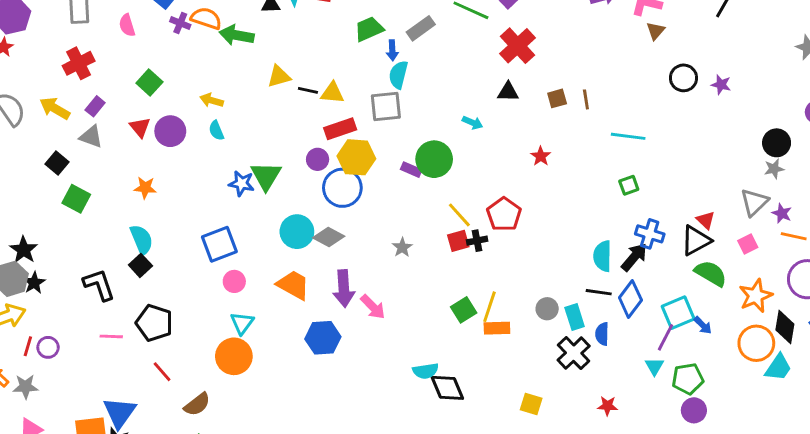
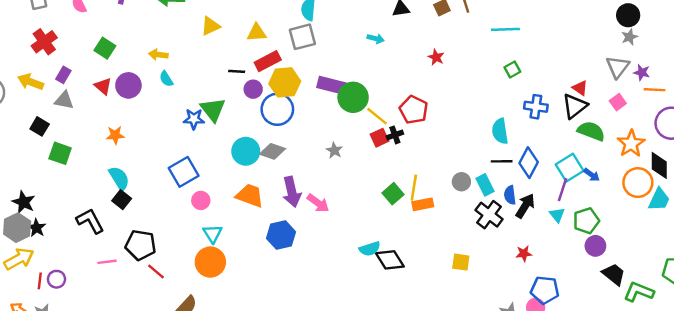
black line: (308, 90) -> (237, 71), moved
green circle: (434, 159) -> (353, 97), moved
purple rectangle: (411, 170) -> (331, 85), size x1.6
black arrow: (634, 257) -> (525, 206), moved
red line: (162, 372) -> (156, 271), moved

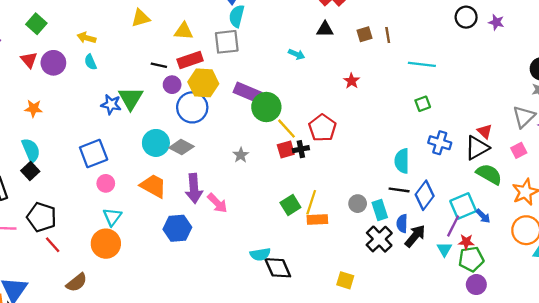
red star: (524, 254) -> (466, 242), moved

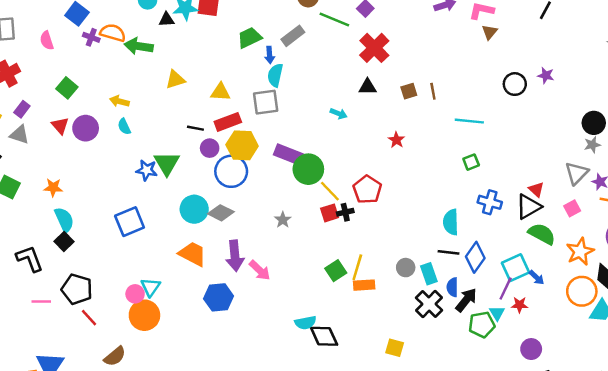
black circle: (466, 17) -> (515, 84), moved
orange star: (34, 108) -> (53, 188), moved
pink circle: (106, 183) -> (135, 294), moved
green pentagon: (471, 259) -> (482, 325), moved

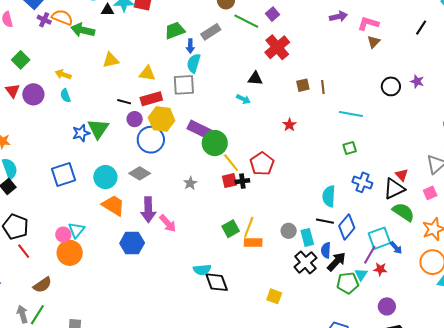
black triangle: (368, 87) -> (255, 78), moved
blue star: (147, 170) -> (81, 133), turned -30
cyan circle: (194, 209) -> (105, 177), moved

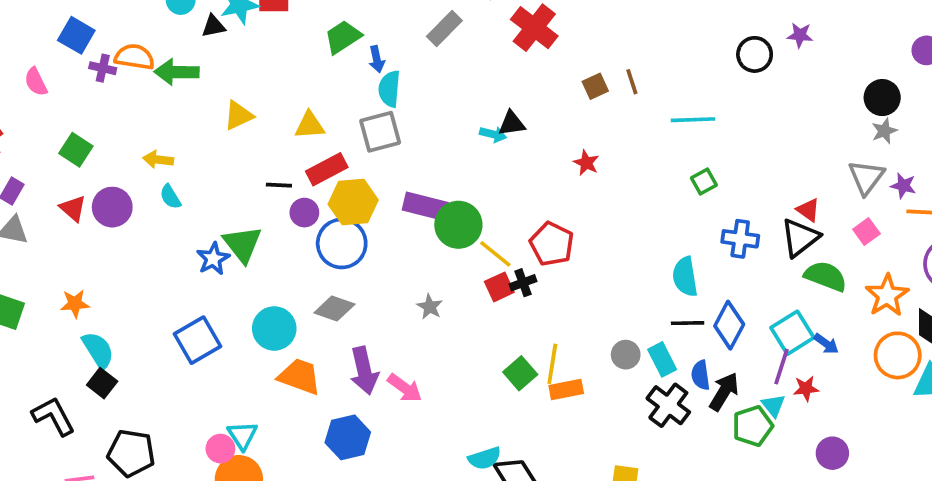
gray rectangle: (211, 32) -> (444, 28), moved
black triangle: (255, 78) -> (512, 123), moved

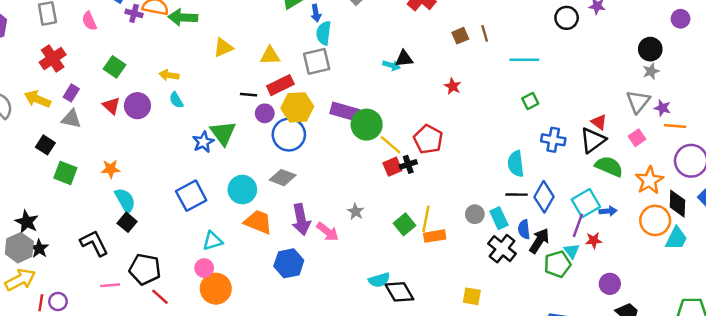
gray star: (430, 307) -> (356, 212), moved
blue arrow: (826, 344) -> (608, 211), turned -42
cyan triangle: (242, 435) -> (213, 241), moved, turned 45

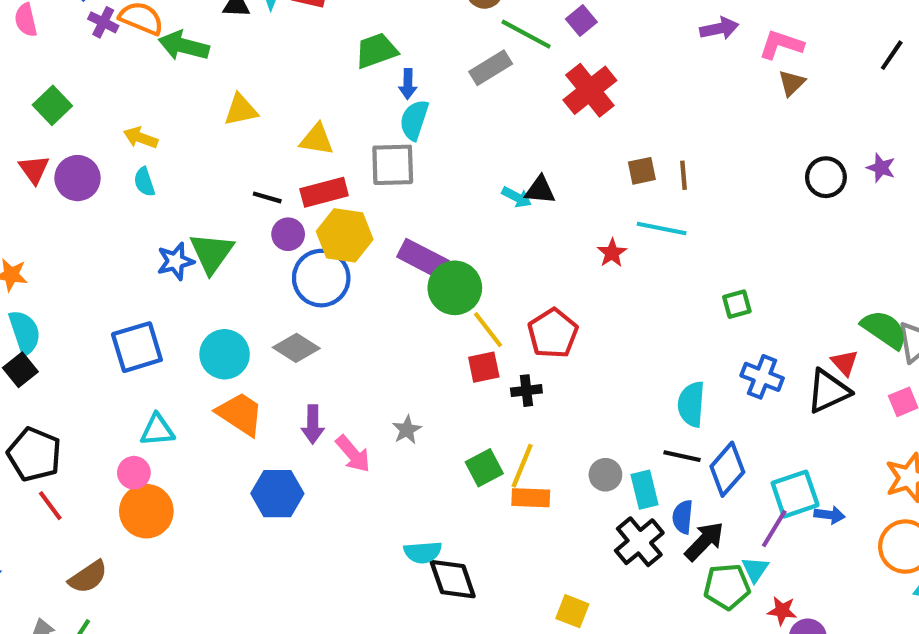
cyan line: (524, 60) -> (662, 229), moved
black cross: (408, 164) -> (526, 391), moved
green semicircle: (609, 166) -> (884, 329), moved
purple arrow: (301, 219) -> (313, 424), size x0.7
red star: (594, 240) -> (782, 611), moved

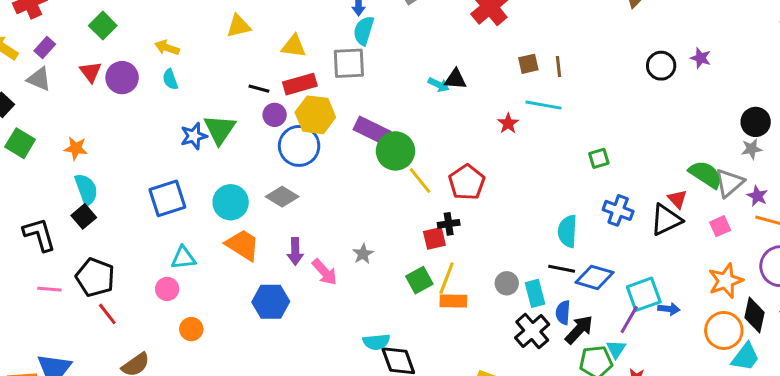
red square: (484, 367) -> (434, 238), moved
blue diamond: (727, 469) -> (594, 277), turned 66
orange circle: (146, 511) -> (191, 329), moved, size x0.6

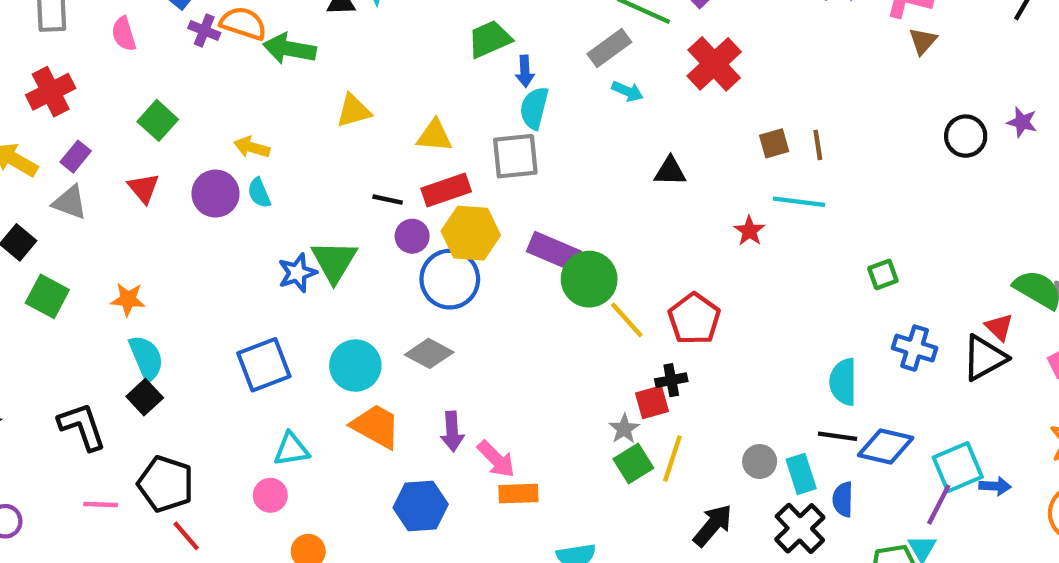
purple circle: (122, 78) -> (216, 194), moved
cyan arrow: (439, 85) -> (628, 91), moved
gray star: (363, 254) -> (624, 429), moved
orange rectangle: (453, 301) -> (518, 494), moved
black arrow: (579, 330) -> (713, 525), moved

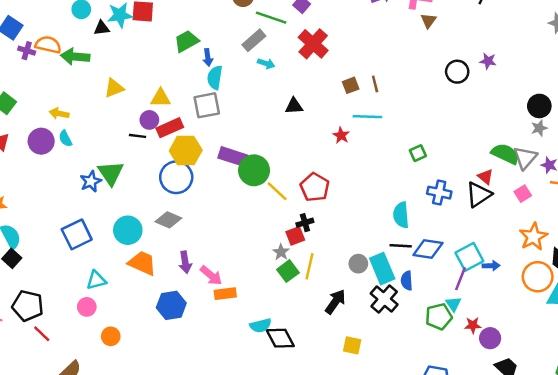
purple circle: (412, 236) -> (149, 120), moved
cyan rectangle: (801, 474) -> (382, 269), size x1.4

